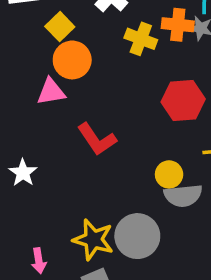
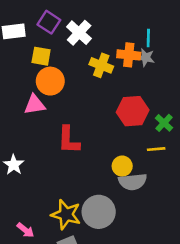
yellow square: (60, 27) -> (41, 56), turned -36
red L-shape: (97, 139) -> (69, 140), turned 36
pink arrow: (39, 261) -> (25, 230), turned -42

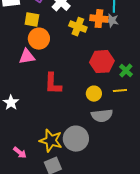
yellow circle: (122, 166) -> (94, 94), moved

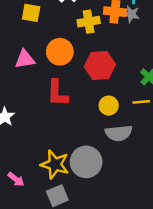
yellow cross: (78, 27) -> (89, 22), turned -30
orange circle: (39, 39) -> (60, 52), moved
red hexagon: (102, 62) -> (100, 65), moved

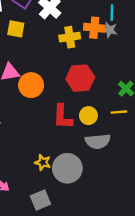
orange circle: (60, 52) -> (31, 85), moved
red L-shape: (57, 93) -> (63, 117), moved
yellow star: (55, 164) -> (43, 162), moved, size x0.6

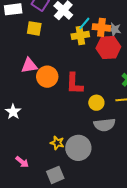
cyan line: (112, 12) -> (84, 23), moved, turned 40
red hexagon: (80, 78) -> (108, 47), moved
red L-shape: (63, 117) -> (74, 84), moved

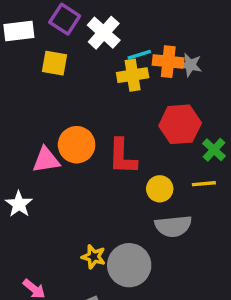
cyan line: (84, 23) -> (139, 55), turned 32
red hexagon: (108, 47) -> (180, 124), moved
pink triangle: (29, 66) -> (46, 160), moved

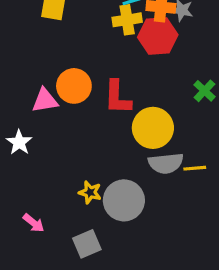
red hexagon: (180, 124) -> (158, 36), moved
yellow line: (204, 184) -> (195, 168), moved
yellow circle: (160, 189) -> (153, 128), size x1.6

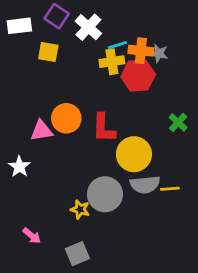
gray circle: (124, 200) -> (105, 194), moved

